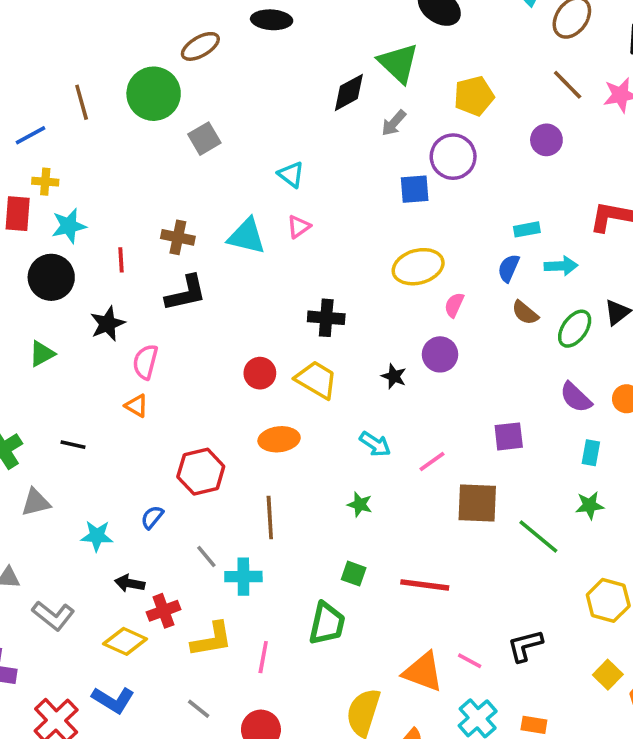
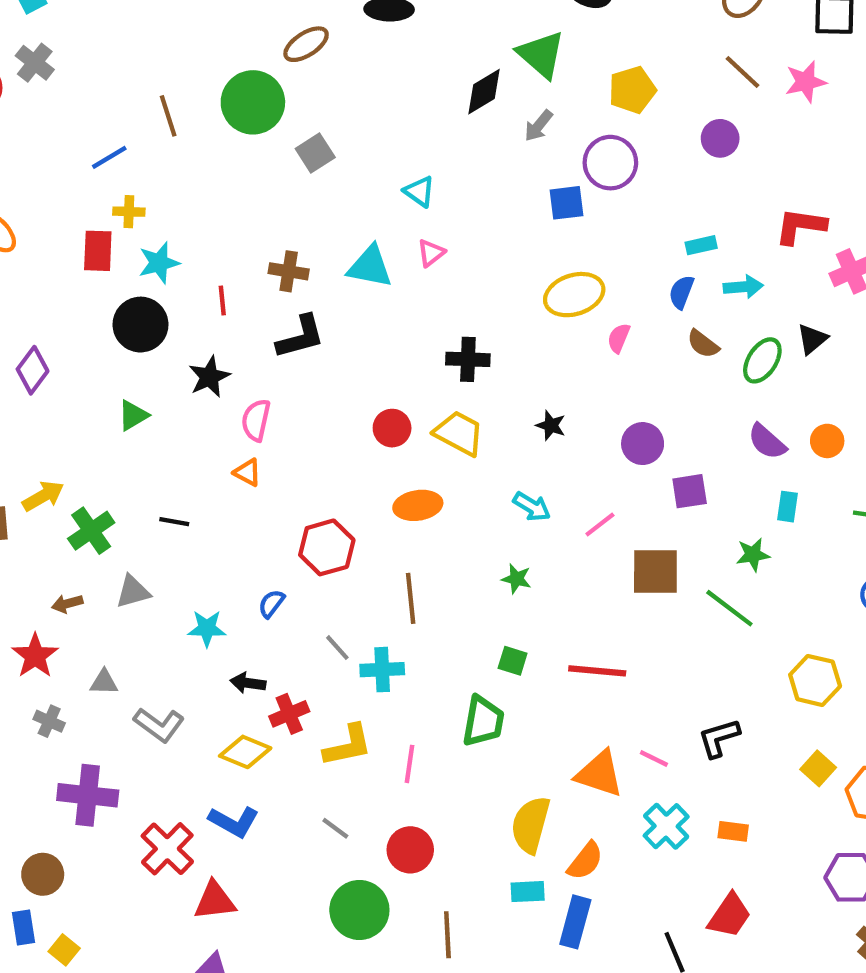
purple circle: (440, 354) -> (643, 444), moved
green star: (590, 505) -> (753, 555), moved

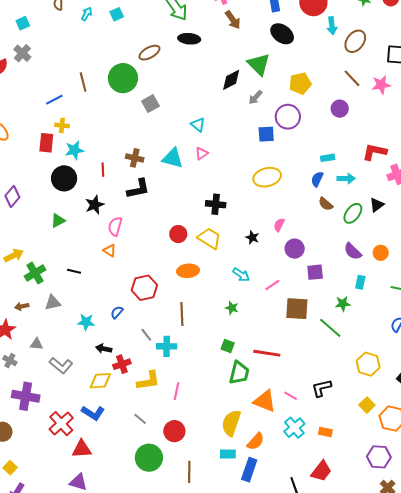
pink semicircle: (619, 338) -> (279, 225), moved
green trapezoid: (483, 721) -> (239, 373), moved
yellow diamond: (245, 752) -> (100, 381), turned -30

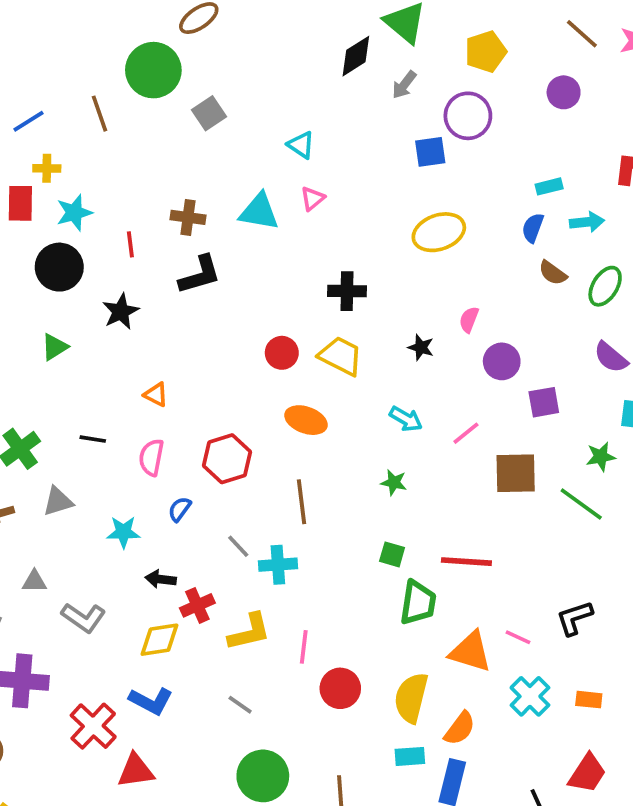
brown line: (83, 82) -> (99, 114), moved
pink semicircle: (115, 226) -> (151, 457), moved
orange ellipse: (188, 271) -> (306, 420), turned 30
red circle: (174, 431) -> (340, 688), moved

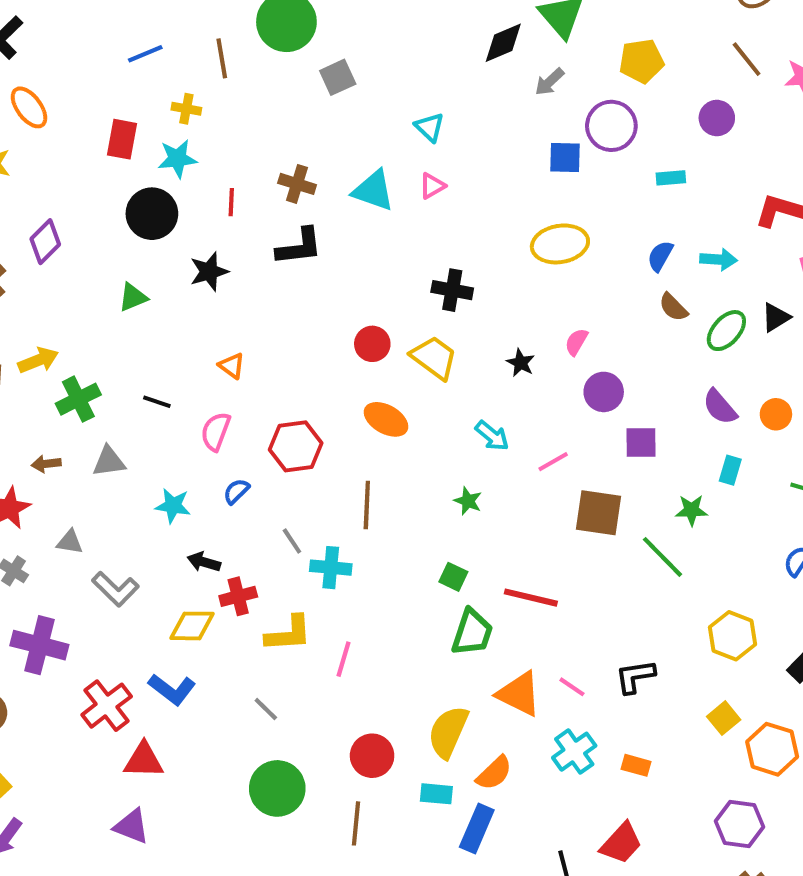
yellow cross: (47, 168) -> (186, 109), moved
cyan rectangle: (549, 186) -> (671, 178), moved
red circle: (340, 688) -> (372, 756), moved

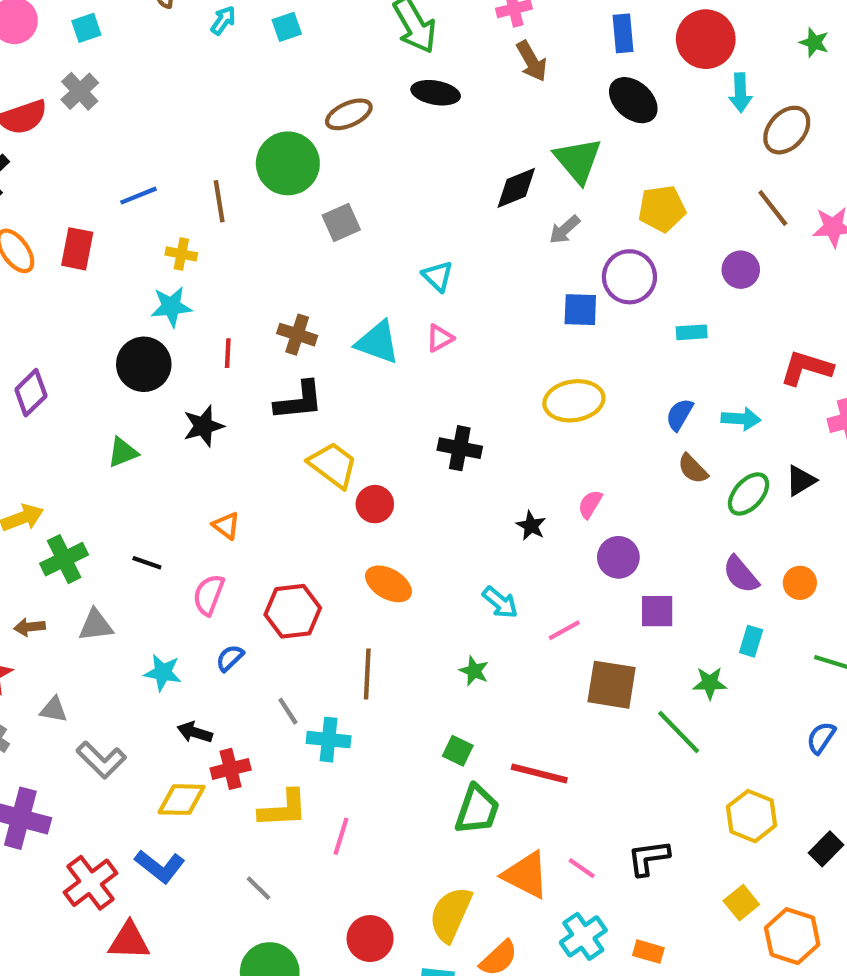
red rectangle: (122, 139) -> (77, 249), moved
yellow trapezoid: (434, 358) -> (333, 465), moved

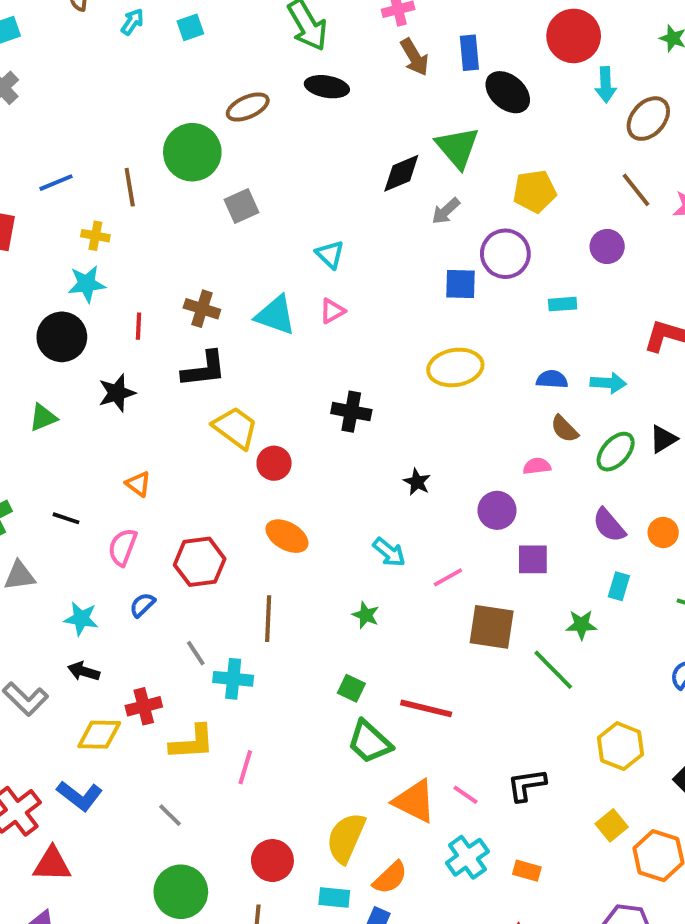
blue rectangle: (623, 33) -> (469, 53), moved
blue semicircle: (679, 415) -> (552, 379), turned 64
pink semicircle: (590, 504) -> (537, 466), moved, turned 52
black arrow: (195, 732) -> (84, 671), moved
green trapezoid: (477, 810) -> (369, 742), turned 114

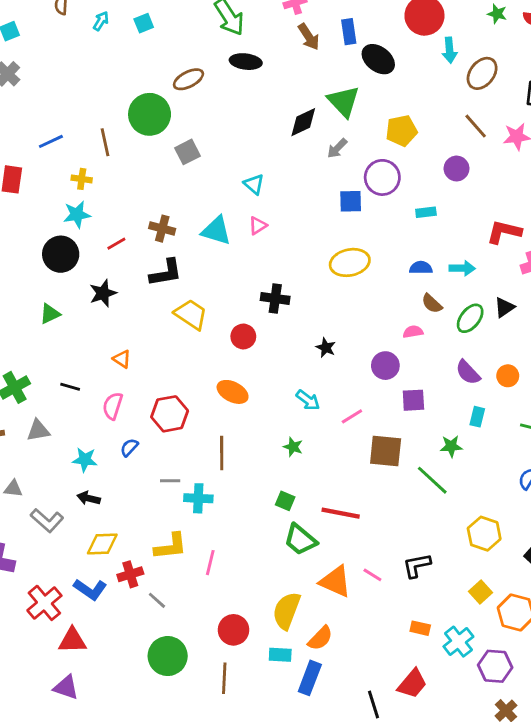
red line: (138, 326) -> (116, 244), turned 60
red circle: (274, 463) -> (243, 336), moved
gray line: (196, 653) -> (170, 481), turned -54
red cross: (144, 706) -> (130, 574), moved
cyan cross: (467, 857) -> (458, 642), moved

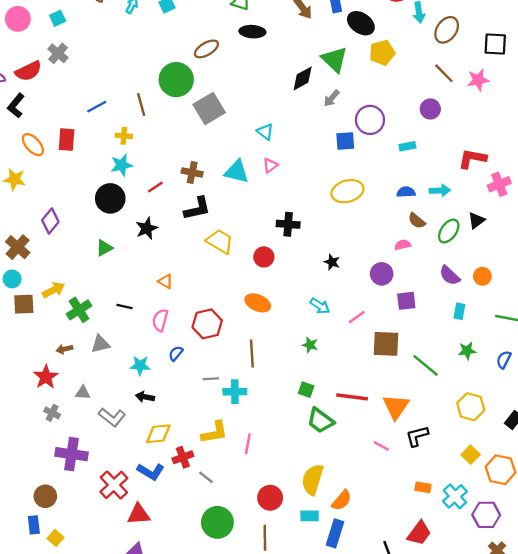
yellow pentagon: (401, 131) -> (382, 53), moved
gray square: (187, 152) -> (209, 108), size x1.5
green star: (451, 446) -> (467, 351), moved
orange triangle: (335, 581) -> (396, 407), moved, turned 44

